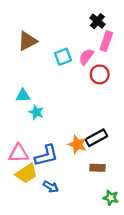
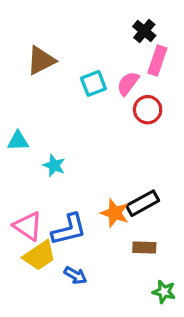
cyan triangle: (23, 96) -> (18, 141), moved
pink triangle: (19, 153) -> (28, 226), turned 35

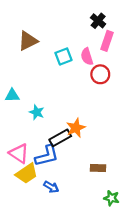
pink semicircle: (128, 83) -> (87, 56), turned -54
black rectangle: (143, 203) -> (60, 138), moved
orange star: (115, 213) -> (76, 128), moved, turned 30

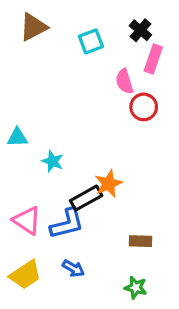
brown triangle: (28, 41) -> (33, 27), moved
cyan square: (64, 56) -> (91, 41), moved
yellow trapezoid: (27, 174) -> (25, 275), moved
green star: (111, 198) -> (136, 288), moved

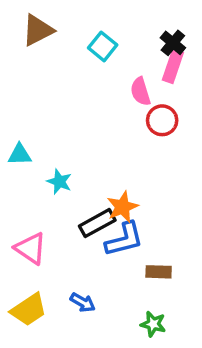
black cross: (140, 30) -> (173, 43), moved
cyan square: (91, 41) -> (103, 46), turned -30
blue L-shape: (67, 224) -> (124, 239), moved

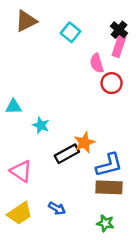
blue L-shape: (124, 239) -> (109, 165), moved
brown rectangle: (159, 272) -> (109, 187), size x1.5

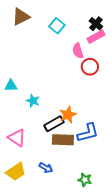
pink rectangle: (119, 46) -> (96, 37), turned 42
brown rectangle: (109, 187) -> (63, 140), moved

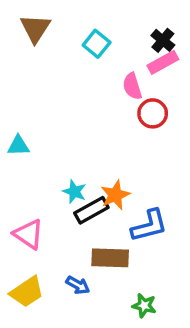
brown triangle: (21, 17) -> (35, 28), turned -30
cyan star: (33, 101) -> (74, 192), moved
brown rectangle: (63, 140) -> (110, 258), moved

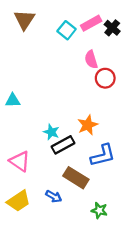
pink rectangle: (163, 62) -> (91, 23), moved
orange star: (115, 195) -> (88, 125), moved
brown rectangle: (110, 258) -> (76, 178), turned 30

